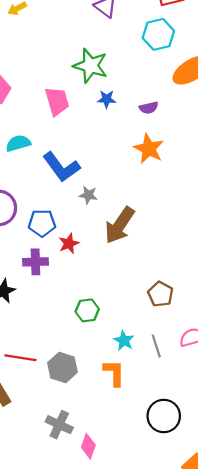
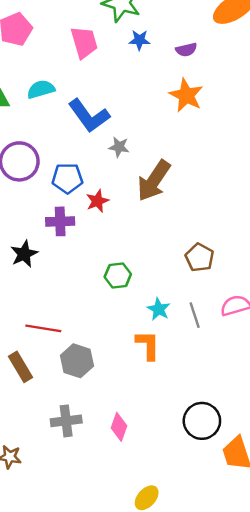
gray hexagon: (62, 367) -> (77, 361), moved
black circle: (164, 416) -> (202, 421), moved
gray cross: (59, 425) -> (66, 421), moved, turned -32

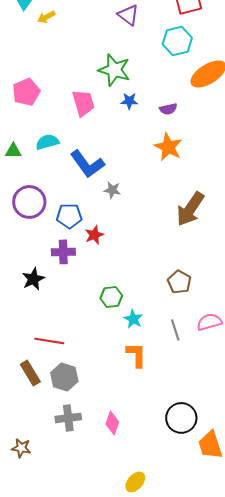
brown arrow: (154, 181) -> (190, 209), moved
cyan star: (159, 309) -> (133, 319), moved
gray hexagon: (77, 361) -> (64, 377), moved

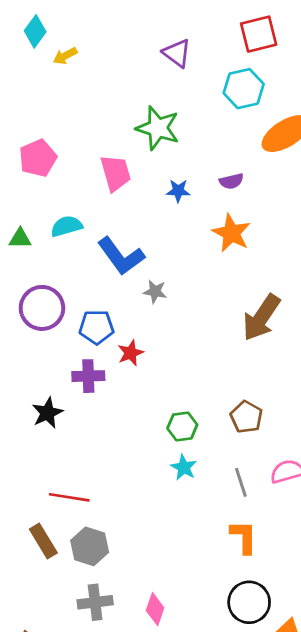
blue star: (129, 101) -> (178, 191), moved
green hexagon: (111, 297) -> (182, 426), moved
orange L-shape: (136, 355) -> (244, 537), moved

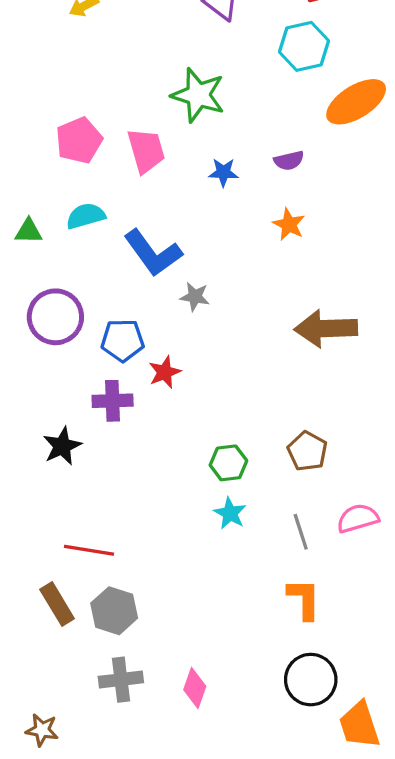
pink pentagon: (38, 158) -> (79, 140), moved
orange star: (231, 233) -> (289, 224), size x0.7
brown arrow: (261, 317) -> (326, 329), turned 54

